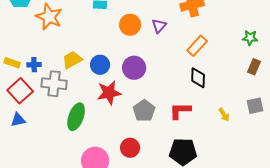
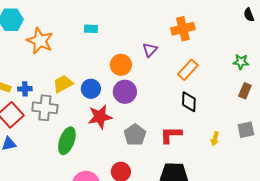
orange circle: (130, 25) -> (121, 65), moved
yellow arrow: (224, 115) -> (215, 139), turned 48

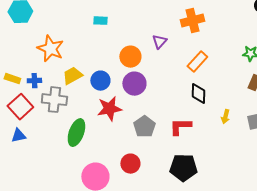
orange star: (40, 41) -> (50, 49), moved
yellow arrow: (215, 139) -> (225, 117), moved

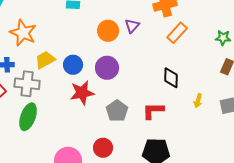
orange circle: (130, 57) -> (108, 31), moved
orange rectangle: (197, 62) -> (177, 33), moved
green ellipse: (76, 133) -> (28, 117), moved

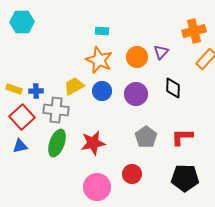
orange star: (23, 33) -> (99, 60), moved
black diamond: (171, 78) -> (173, 88), moved
red star: (82, 93) -> (93, 143), moved

